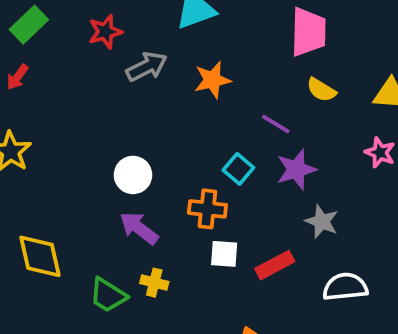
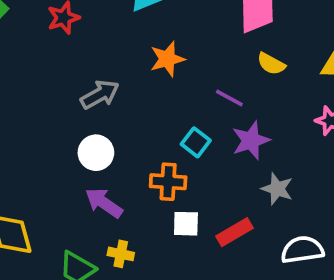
gray arrow: (147, 67) -> (100, 95), moved

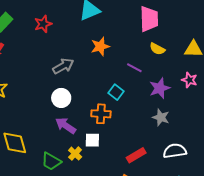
purple star: (251, 140) -> (160, 88), moved
white square: (186, 224) -> (92, 140), moved
red rectangle: (235, 232) -> (136, 155), moved
yellow cross: (121, 254) -> (75, 154), turned 32

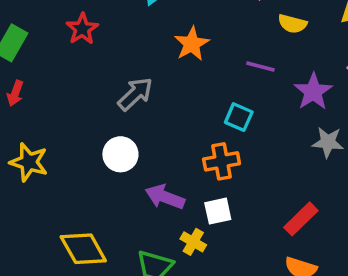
white circle: (61, 98) -> (120, 154), moved

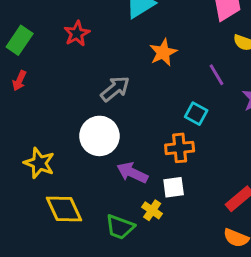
purple line: (260, 67) -> (217, 75), turned 40
white circle: (120, 154) -> (99, 136), size x1.4
yellow star: (29, 162) -> (39, 163), moved

